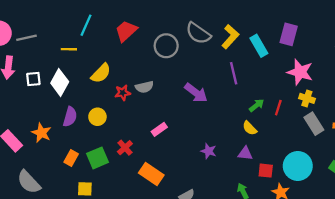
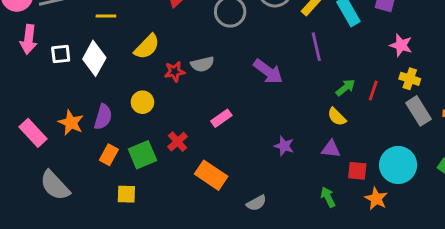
pink star: (300, 72) -> (401, 45), size x0.7
purple semicircle: (70, 117) -> (103, 117), moved

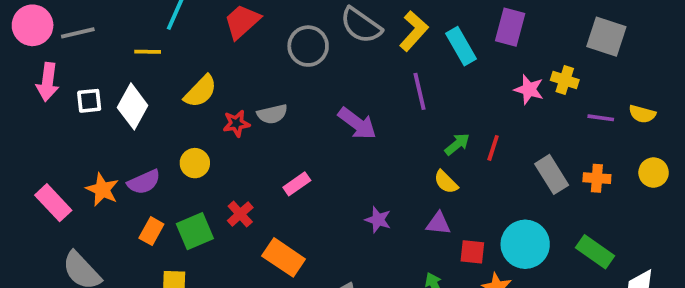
yellow cross: (410, 79) -> (565, 80), moved
purple semicircle: (103, 117) -> (144, 182), turned 50

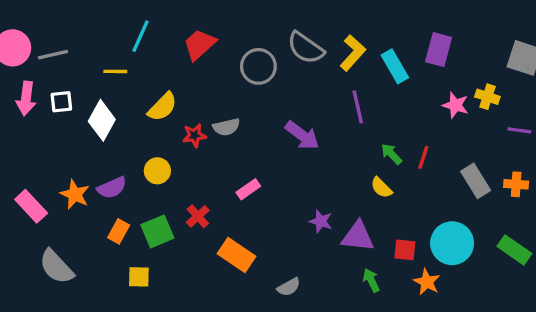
white square: (89, 101) -> (61, 102), moved
green arrow: (457, 144) -> (391, 154), turned -95
purple triangle: (438, 223) -> (358, 236), moved, size x1.5

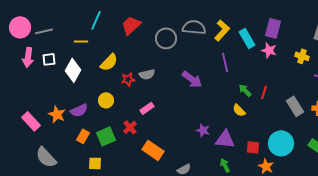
gray semicircle: (306, 48) -> (194, 27), turned 150
pink star: (455, 105) -> (269, 50), moved
pink rectangle: (248, 189) -> (147, 108), moved
green arrow: (371, 280) -> (225, 165), moved

